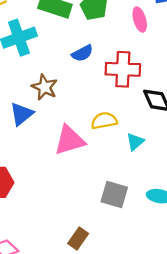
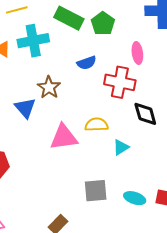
pink ellipse: (140, 20) -> (137, 53), moved
blue triangle: (22, 114) -> (25, 108), turned -40
gray square: (114, 195) -> (96, 191), turned -30

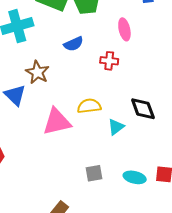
red cross: (120, 82) -> (109, 61), size x0.6
black diamond: (145, 114) -> (143, 109), moved
gray square: (96, 191) -> (94, 173), size x0.7

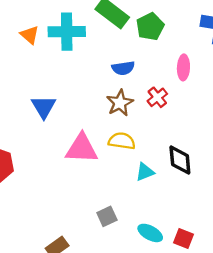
red cross: (109, 61) -> (157, 97), turned 30
brown star: (37, 72) -> (120, 103), moved
gray square: (94, 173) -> (107, 216), turned -30

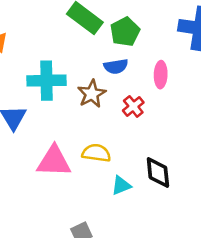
cyan cross: (67, 32) -> (47, 81), moved
blue semicircle: (123, 68) -> (116, 66), moved
brown star: (120, 103) -> (92, 94), moved

